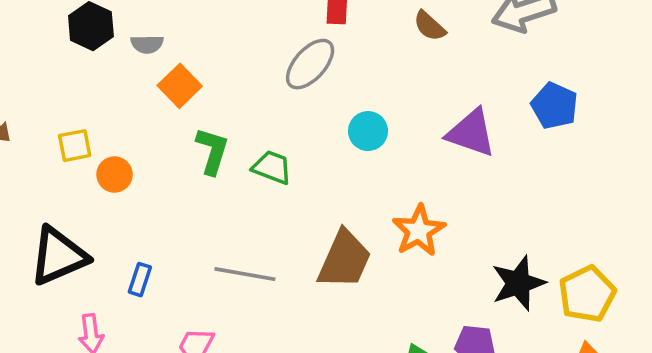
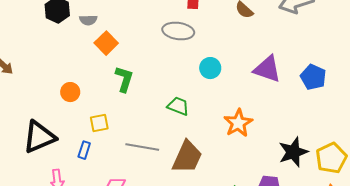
gray ellipse: (310, 64) -> (178, 31), turned 56
blue pentagon: (554, 106) -> (313, 77), moved
yellow square: (75, 146) -> (99, 123), moved
green trapezoid: (272, 167) -> (178, 106), moved
brown trapezoid: (344, 260) -> (187, 157), moved

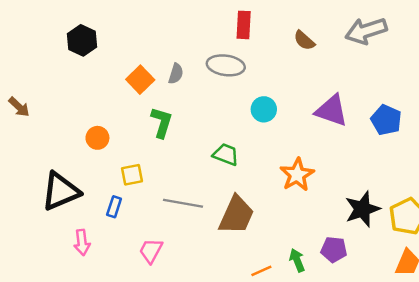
gray semicircle: (88, 20) -> (176, 74), moved, turned -72

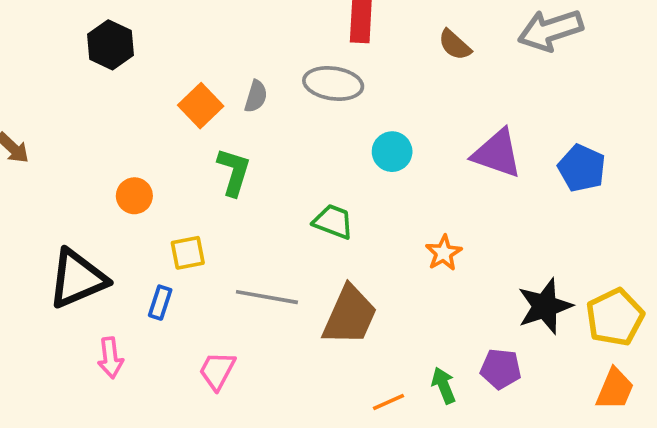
orange star: (297, 175) -> (444, 253), size x0.7

